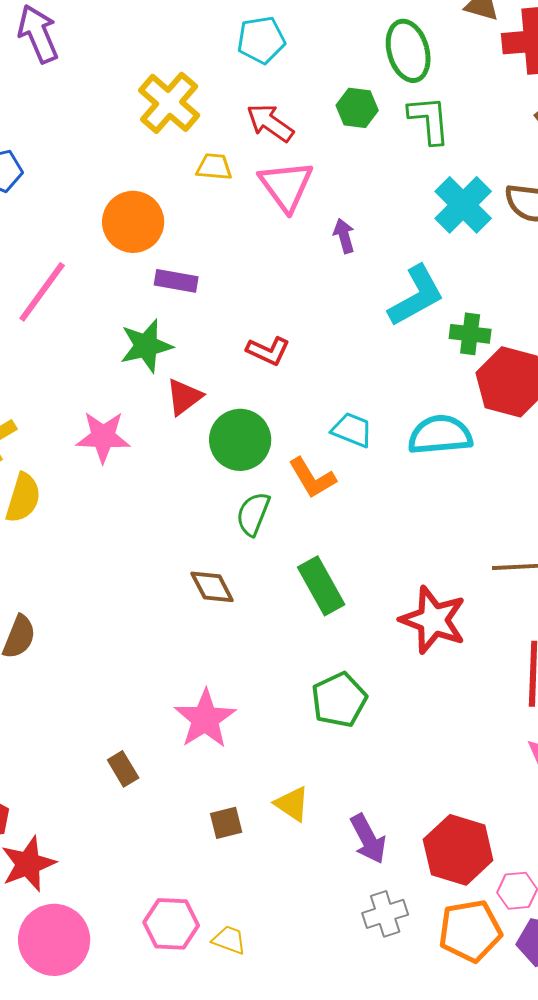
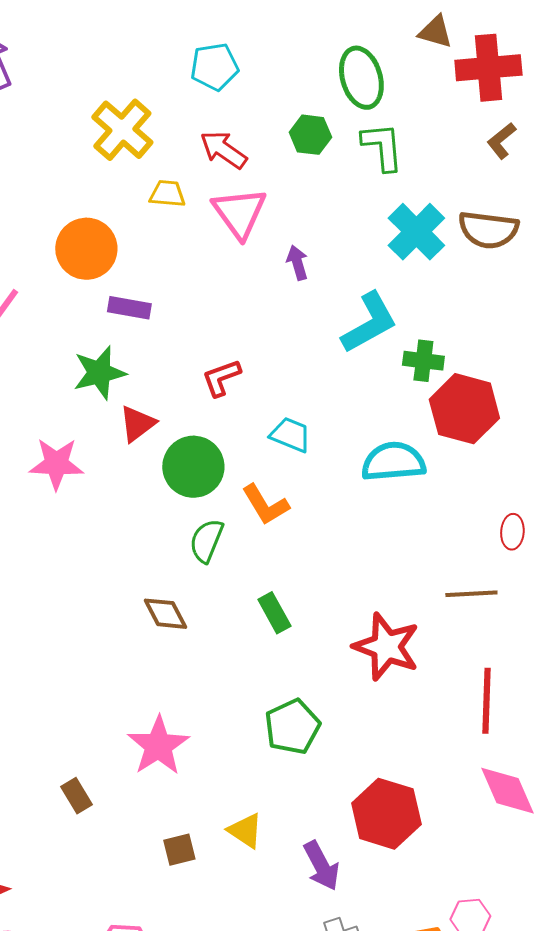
red L-shape: (268, 351) -> (221, 378), turned 135
cyan trapezoid: (352, 430) -> (290, 435), moved
green rectangle: (321, 586) -> (274, 613), size x0.7
red hexagon: (458, 850) -> (386, 814), moved

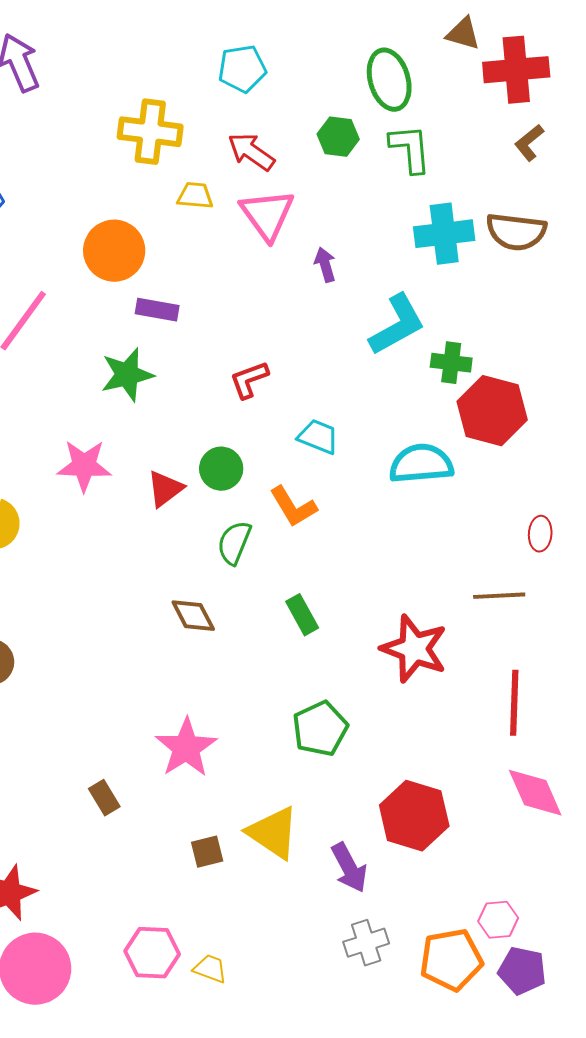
yellow cross: (122, 130) -> (150, 132), turned -34
cyan cross: (416, 232) -> (444, 234), turned 38
red triangle: (137, 424) -> (165, 489), moved
green circle: (193, 467) -> (221, 469), size x0.7
yellow triangle: (245, 831) -> (273, 833), size x1.5

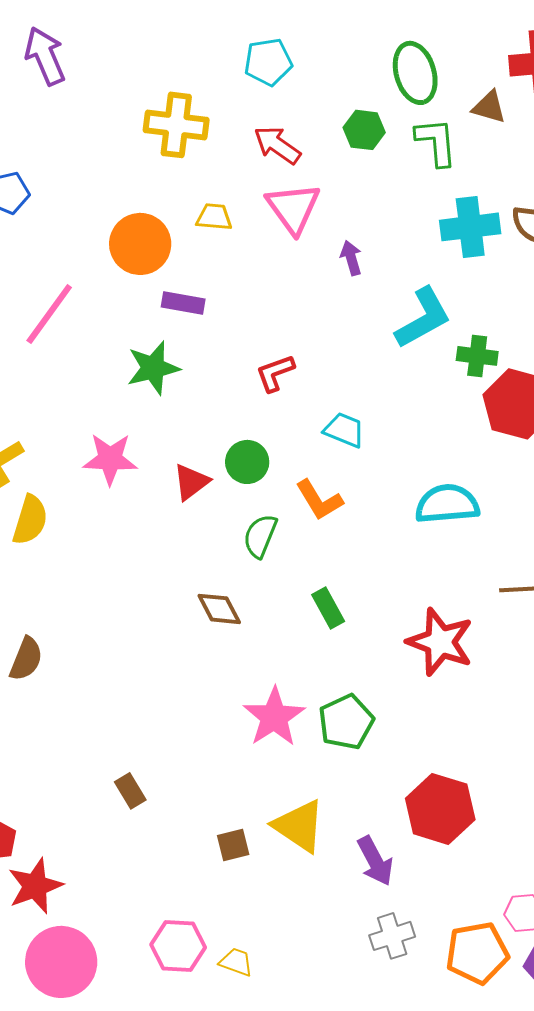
brown triangle: (463, 34) -> (489, 107), moved
yellow trapezoid: (195, 196) -> (214, 217), moved
cyan semicircle: (421, 464) -> (447, 504), moved
pink star: (186, 748) -> (274, 717), moved

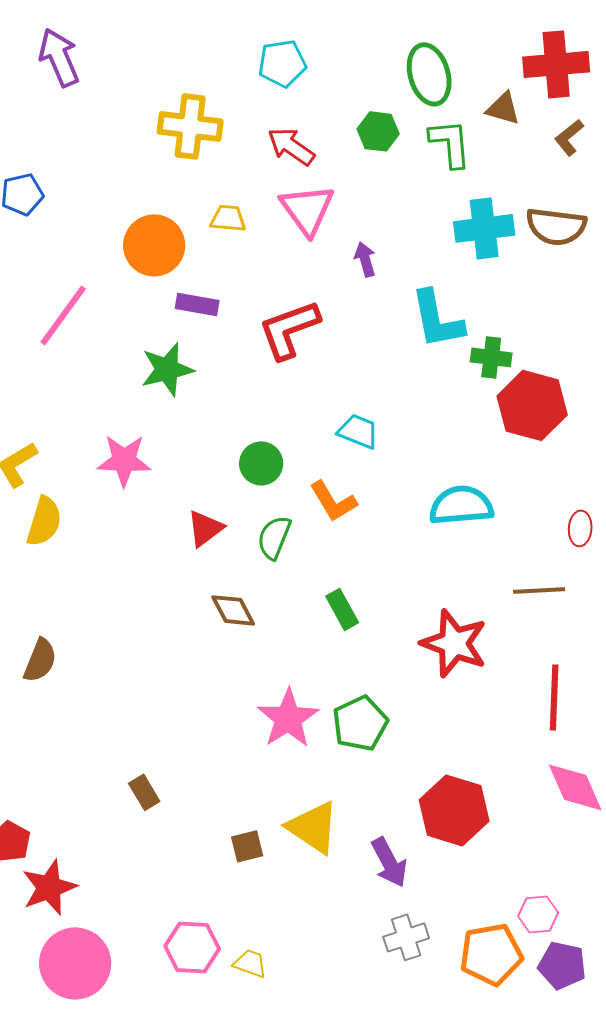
cyan L-shape: (423, 318) -> (437, 319), turned 108
red L-shape: (275, 373) -> (289, 329), moved, size x1.6
red triangle: (191, 482) -> (205, 528), moved

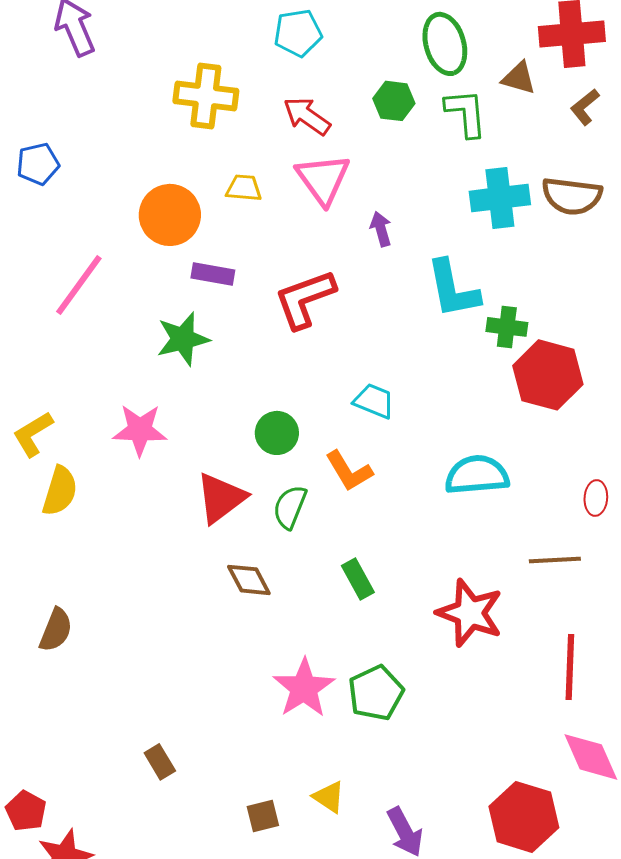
red triangle: (205, 528) -> (221, 498), size x1.4
red hexagon: (454, 810) -> (524, 817), moved
yellow triangle: (313, 827) -> (329, 797), size x0.6

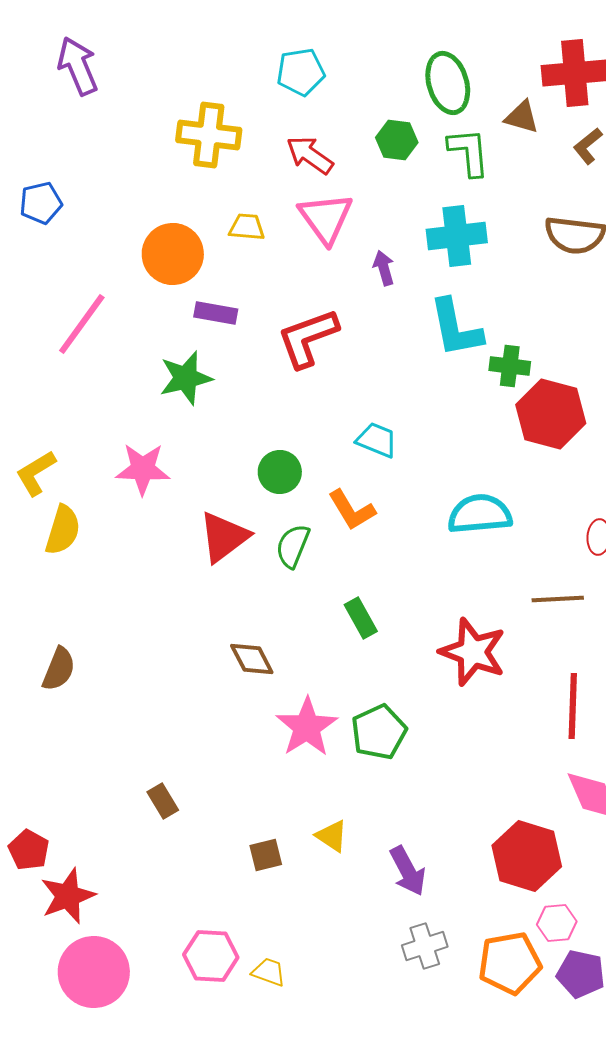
cyan cross: (500, 198) -> (457, 236), moved
brown diamond: (249, 580) -> (252, 659), moved

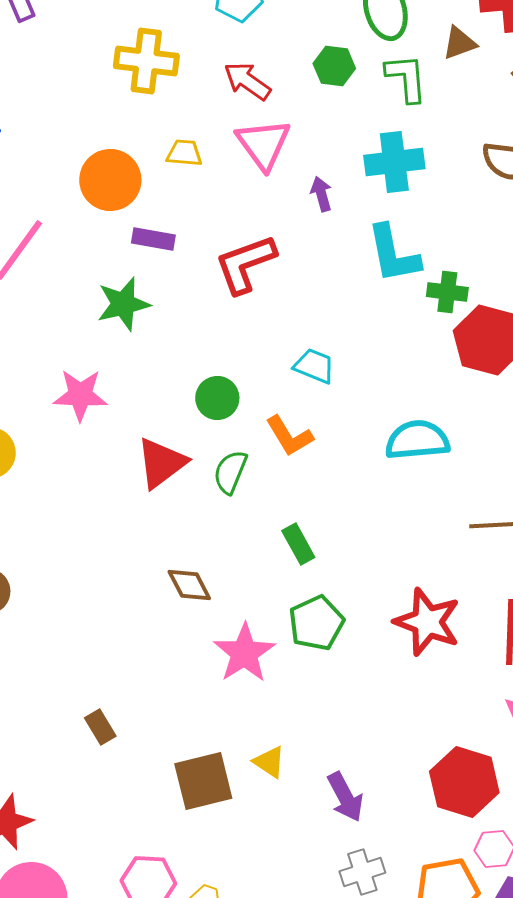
brown triangle: (522, 117) -> (459, 43), turned -36
red star: (473, 652) -> (427, 622), moved
green pentagon: (379, 732) -> (316, 623), moved
brown square: (266, 855) -> (203, 781), size x1.8

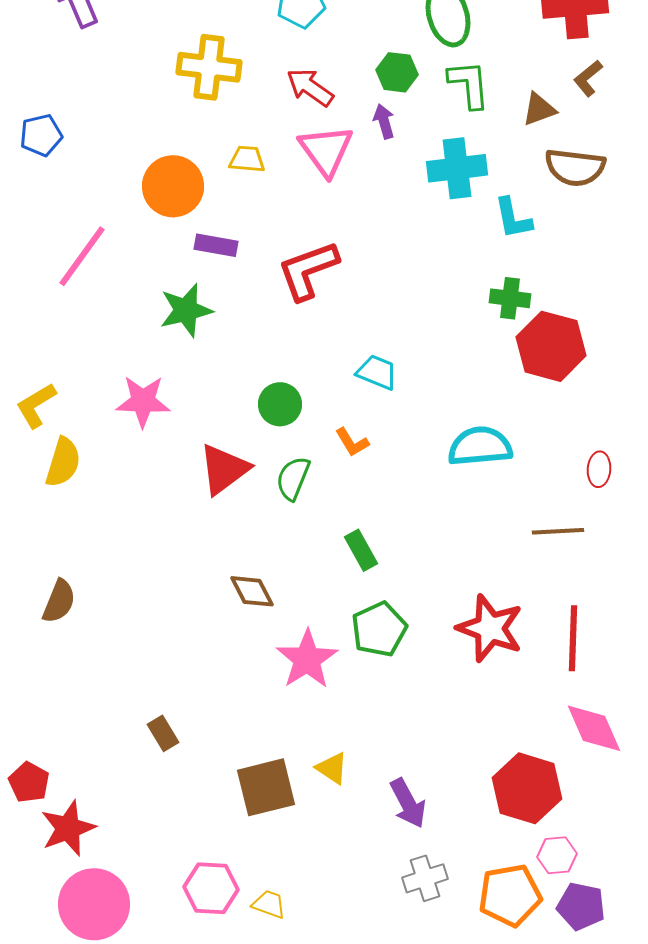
brown triangle: (459, 43) -> (539, 109), moved
purple arrow: (321, 194) -> (384, 121), moved
cyan L-shape: (393, 254) -> (513, 218), moved, size x0.7
orange L-shape: (289, 436) -> (352, 442), size x0.7

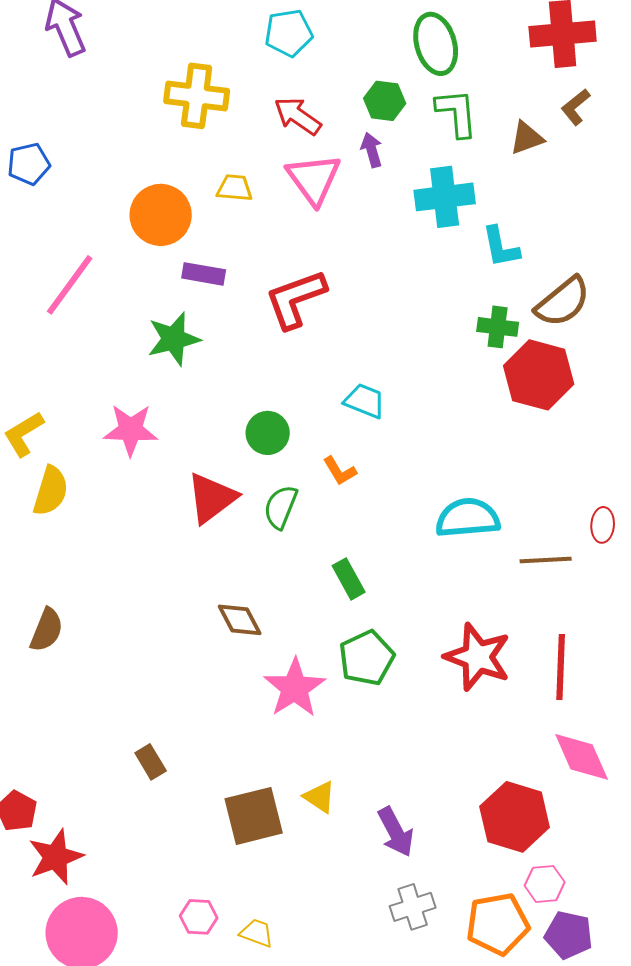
brown semicircle: (575, 167) -> (563, 302), moved, turned -46
cyan semicircle: (480, 446) -> (468, 518), moved
red ellipse: (599, 469) -> (603, 525), moved
pink hexagon: (211, 888) -> (199, 917), size x0.7

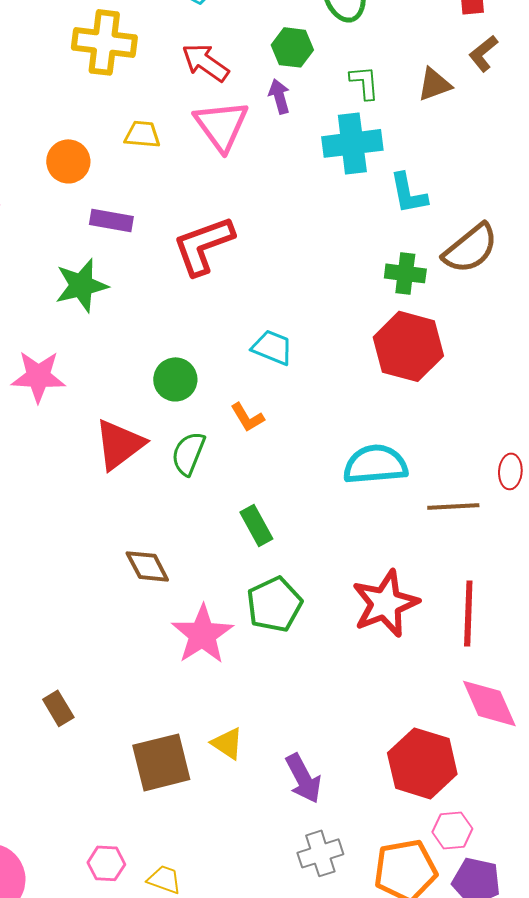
green L-shape: (457, 113) -> (364, 82), moved, size x0.7
orange circle: (161, 215) -> (68, 161), size x0.7
red hexagon: (539, 375) -> (408, 346), moved
red star: (478, 657) -> (385, 603), turned 30

